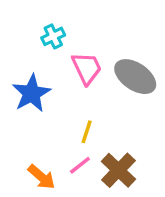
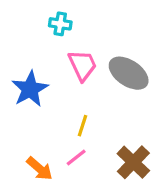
cyan cross: (53, 36) -> (60, 24), moved, turned 35
brown cross: (118, 170) -> (133, 162), moved

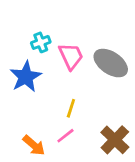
cyan cross: (60, 24) -> (41, 42), moved, turned -30

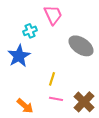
pink trapezoid: (71, 56) -> (53, 15), moved
pink line: (65, 136) -> (56, 99), moved, turned 48

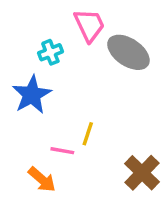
gray ellipse: (81, 46) -> (128, 52), moved
pink line: (56, 99) -> (62, 151), moved

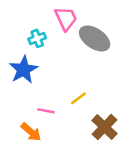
yellow line: (88, 134) -> (78, 98), moved, turned 35

